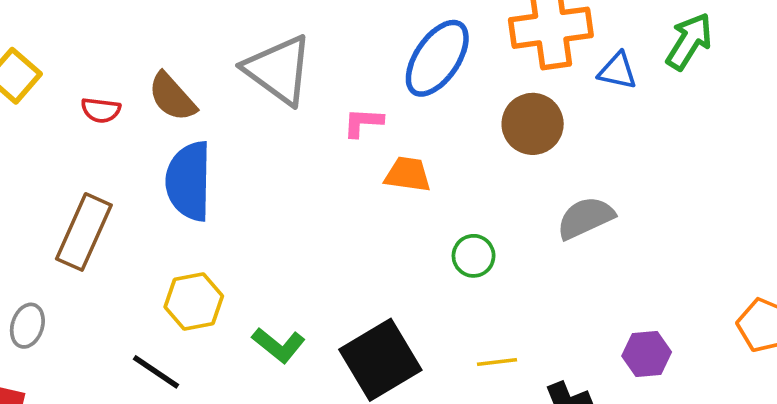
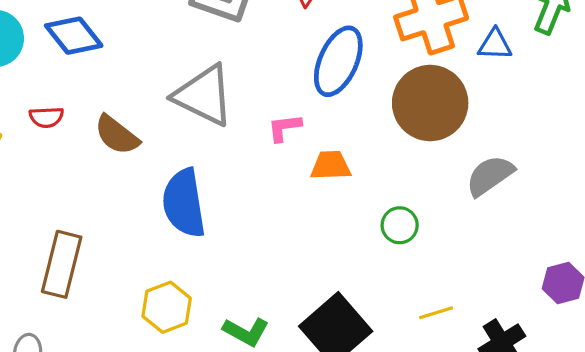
red semicircle: (101, 110) -> (46, 117), moved
brown circle: (533, 124) -> (430, 103), size x1.4
blue semicircle: (189, 181) -> (184, 203), moved

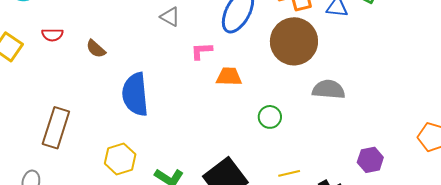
gray triangle: (204, 95) -> (170, 17), moved, size x0.5
brown semicircle: (117, 135) -> (96, 49), size x0.7
gray semicircle: (490, 176) -> (329, 89), turned 36

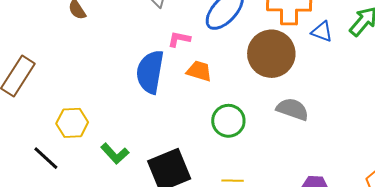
blue semicircle: (135, 94) -> (150, 72), moved
green circle: (270, 117) -> (228, 121), size x1.4

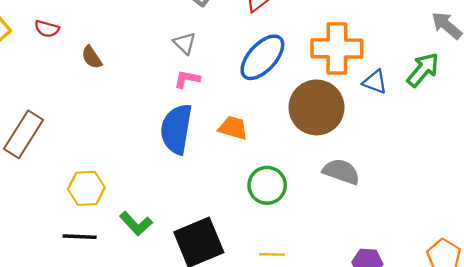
pink L-shape: (179, 39) -> (187, 79), moved
black line: (46, 158) -> (80, 237), moved, turned -40

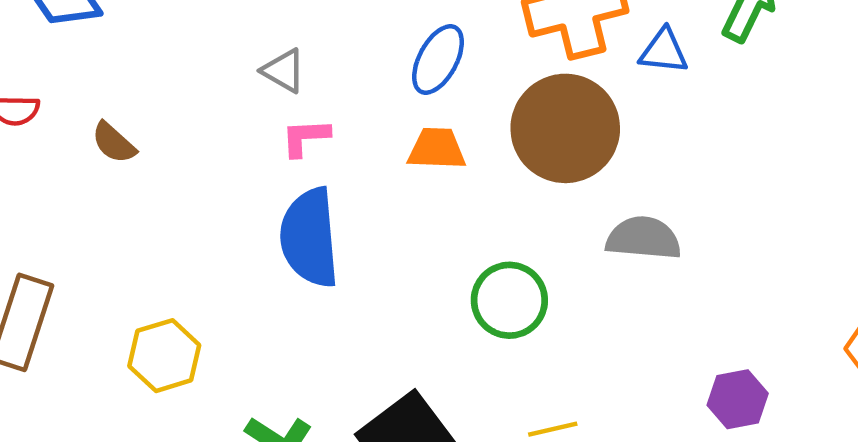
blue ellipse: (262, 57) -> (438, 59), size x0.7
orange trapezoid: (233, 128) -> (437, 149), moved
yellow hexagon: (86, 188) -> (164, 356), moved

